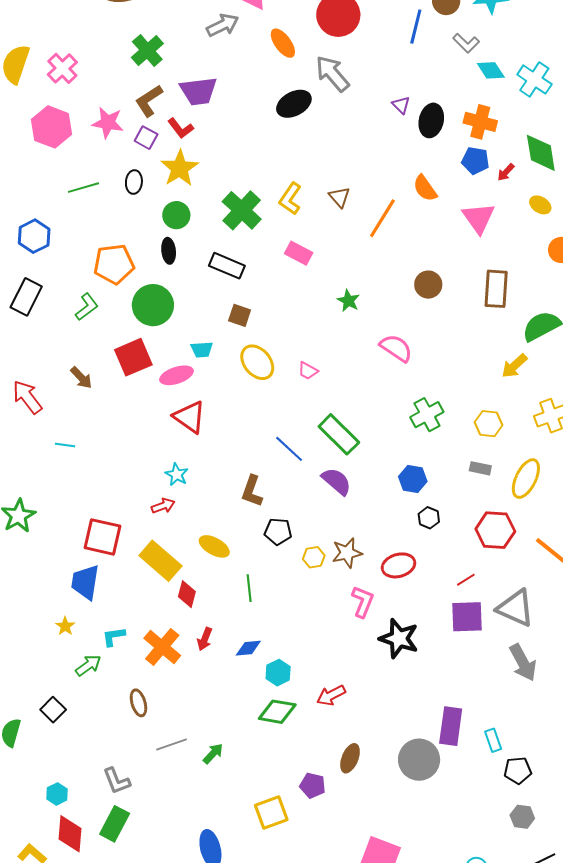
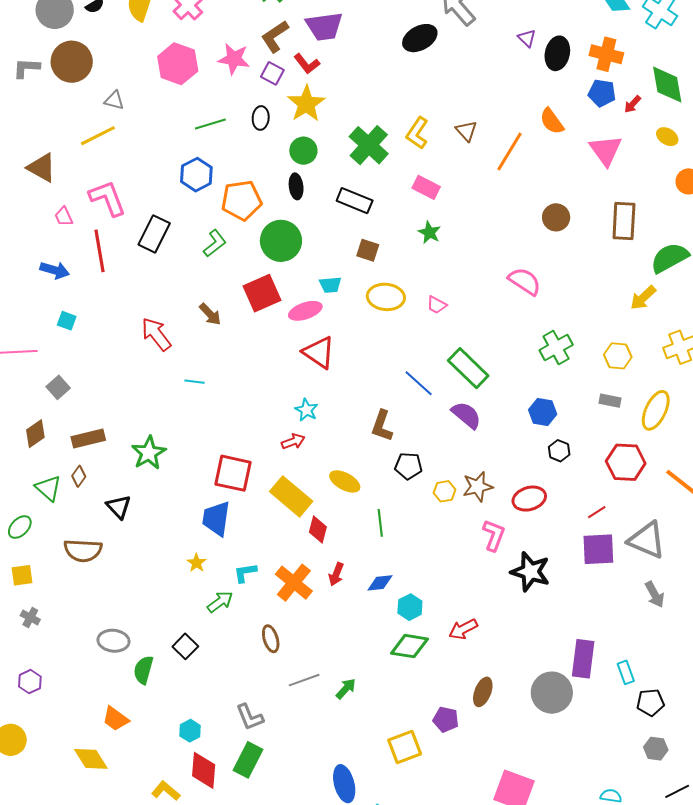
blue hexagon: (34, 236) -> (196, 175), moved
green star: (348, 301) -> (429, 233), moved
yellow ellipse: (257, 362) -> (386, 297), turned -45
gray arrow: (523, 663) -> (655, 594), size x0.7

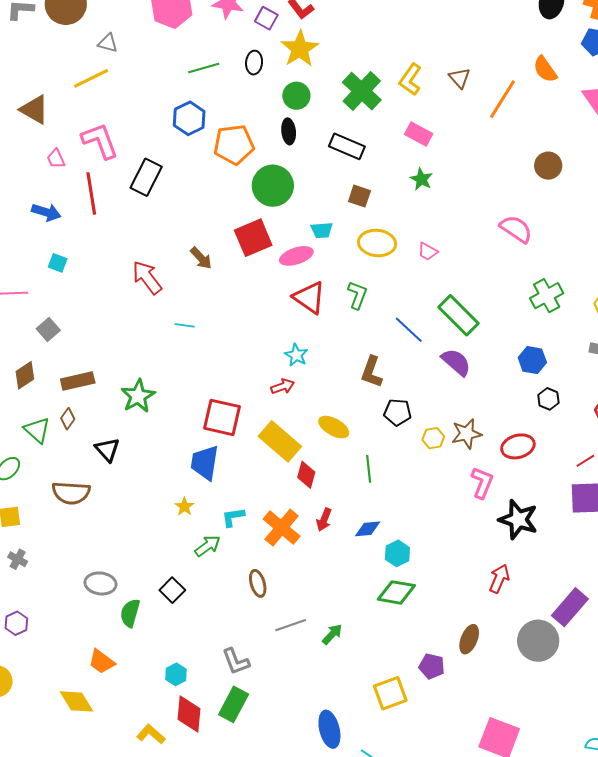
green L-shape: (215, 243) -> (357, 295), moved, turned -32
red arrow: (463, 629) -> (499, 579), moved, turned 140
purple rectangle: (583, 659) -> (570, 607), turned 33

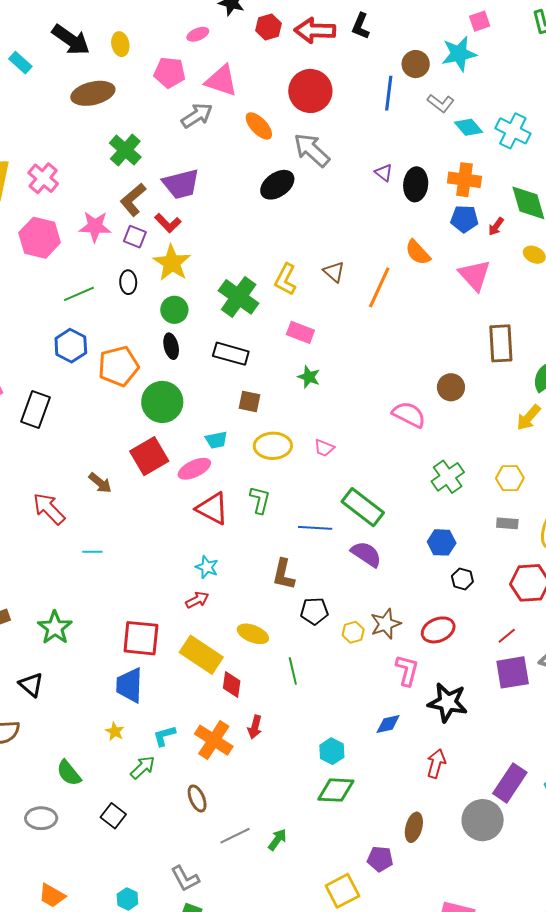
brown circle: (548, 166) -> (451, 387), moved
blue line: (409, 330) -> (315, 528), turned -32
blue diamond: (368, 529) -> (388, 724), moved
green semicircle: (130, 613) -> (69, 773), moved, turned -48

